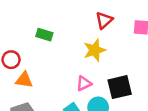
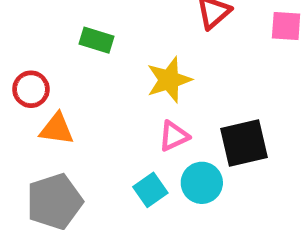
yellow star: (95, 50) -> (169, 80), moved

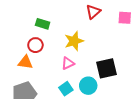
red circle: (31, 89) -> (35, 45), moved
pink triangle: (174, 136) -> (68, 63), moved

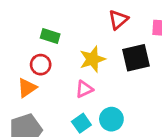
orange triangle: (25, 62) -> (27, 88), turned -42
black square: (106, 68) -> (136, 58), moved

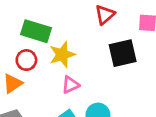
green rectangle: (50, 36) -> (36, 31), size x1.5
yellow star: (92, 59) -> (62, 55), moved

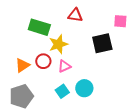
red triangle: (105, 15) -> (75, 15), moved, turned 49
red circle: (26, 60) -> (43, 61), moved

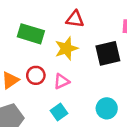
yellow star: (58, 44) -> (66, 48), moved
cyan circle: (84, 88) -> (107, 108), moved

